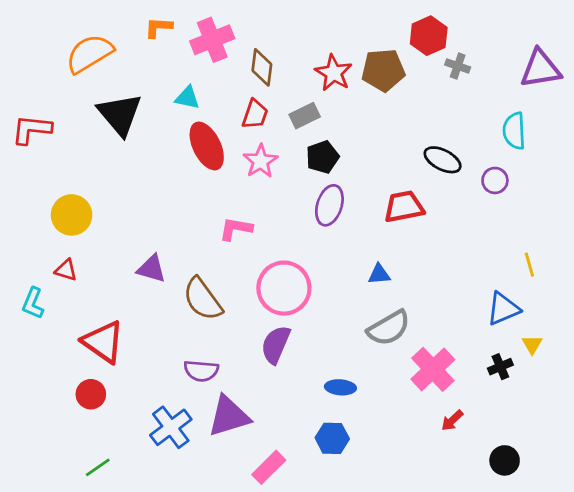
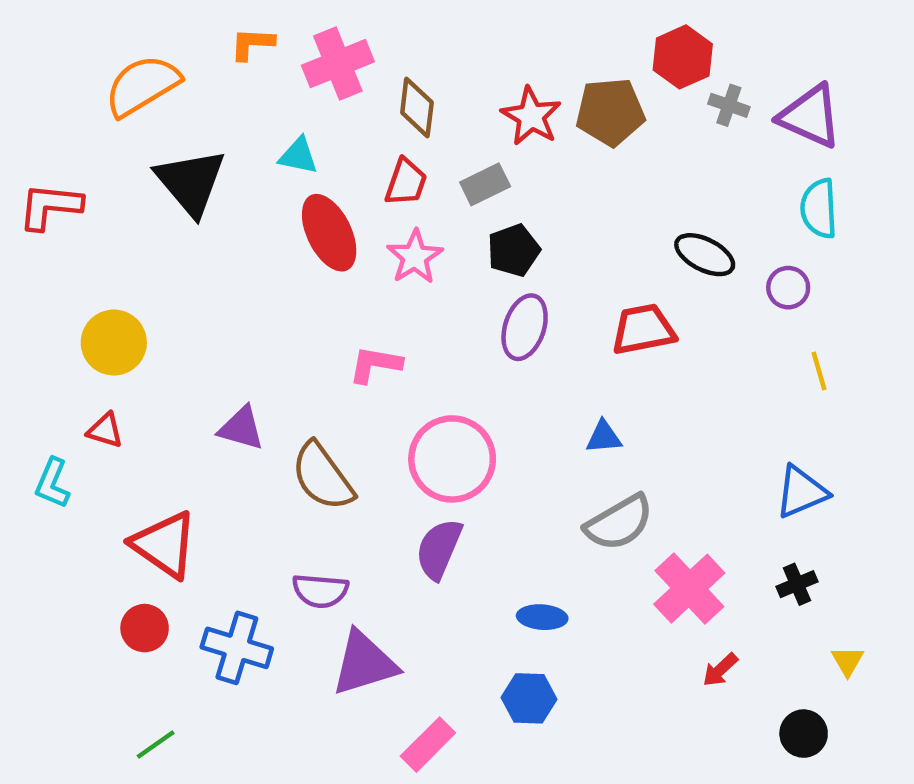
purple triangle: (540, 69) -> (810, 116), moved, turned 33
yellow line: (529, 265) -> (819, 371), moved
yellow triangle: (532, 345) -> (848, 661), moved
blue cross: (171, 427) -> (237, 648), moved, turned -36

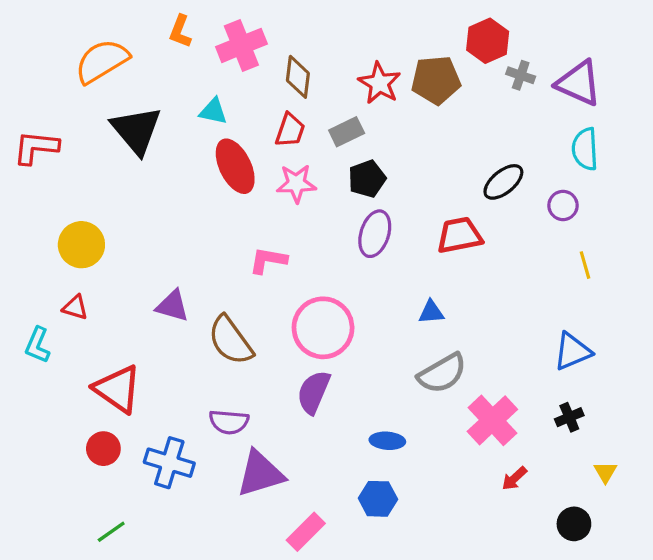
orange L-shape: (252, 44) -> (180, 31), turned -72
black ellipse: (705, 255) -> (503, 182), turned -66
pink star: (415, 257) -> (296, 183), turned 30

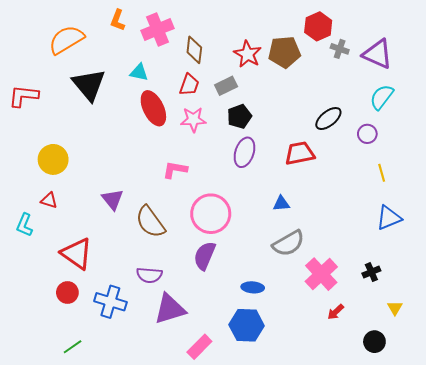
cyan semicircle: (585, 149) -> (382, 97), turned 40
purple triangle: (172, 306) -> (112, 199), turned 35
blue triangle: (572, 351) -> (389, 218), moved
blue hexagon: (378, 499) -> (247, 325), size x1.4

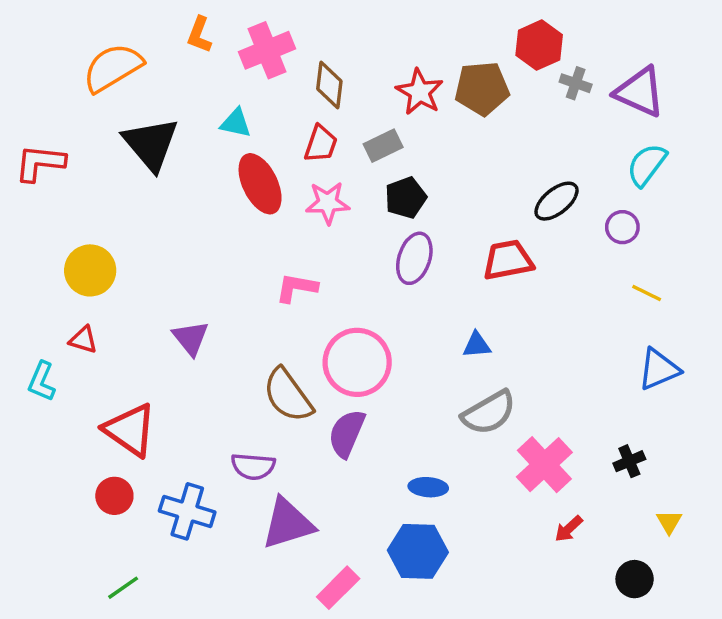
yellow line: (382, 173) -> (647, 293), turned -48
brown semicircle: (150, 222) -> (288, 395), moved

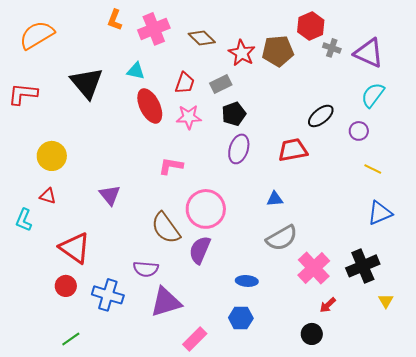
orange semicircle: (113, 68) -> (37, 35), moved
brown diamond: (329, 85) -> (202, 38), moved, turned -52
black cross: (629, 461) -> (363, 266), size x1.8
blue hexagon: (418, 551) -> (241, 318), size x0.7
black circle: (635, 579) -> (312, 334), moved

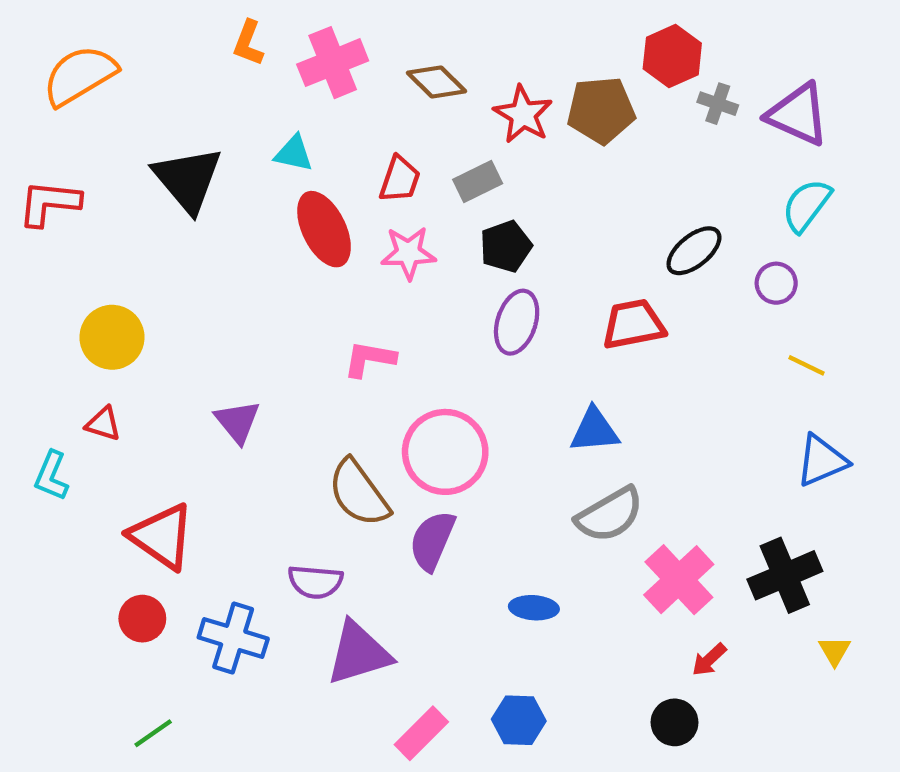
blue triangle: (275, 199) -> (594, 430), size x1.4
blue hexagon: (241, 318) -> (519, 720), moved

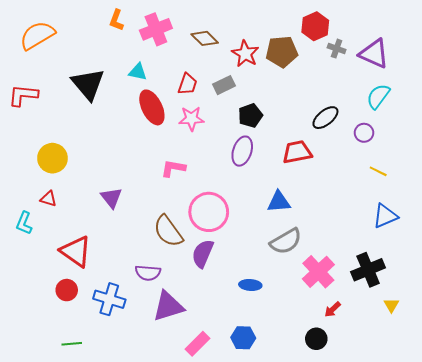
black pentagon: (506, 246) -> (250, 116), moved
green line: (153, 733) -> (72, 344), turned 30

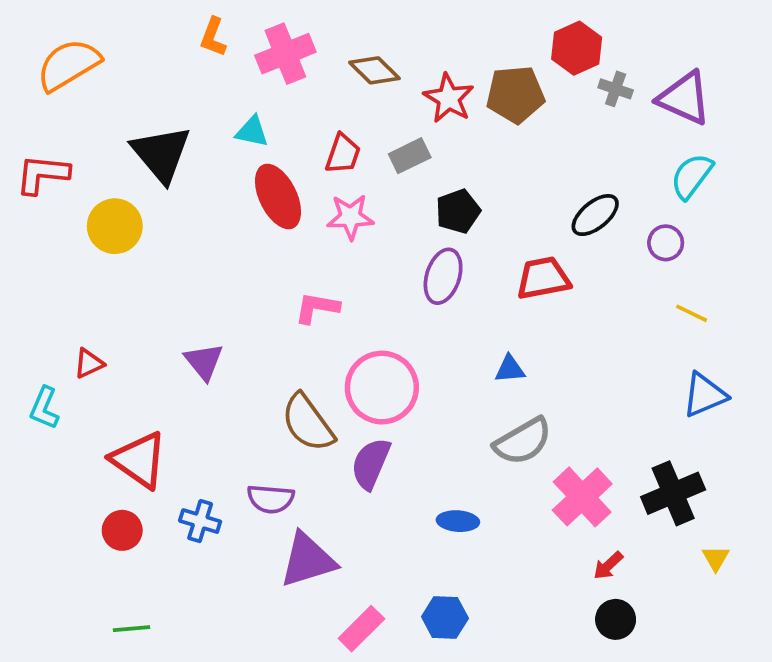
yellow circle: (52, 158) -> (115, 226), moved
red triangle: (48, 199) -> (89, 363), turned -42
blue triangle: (279, 202) -> (510, 369), size x0.7
blue cross: (109, 299) -> (200, 521), moved, size x0.7
black circle: (316, 339) -> (616, 619), moved

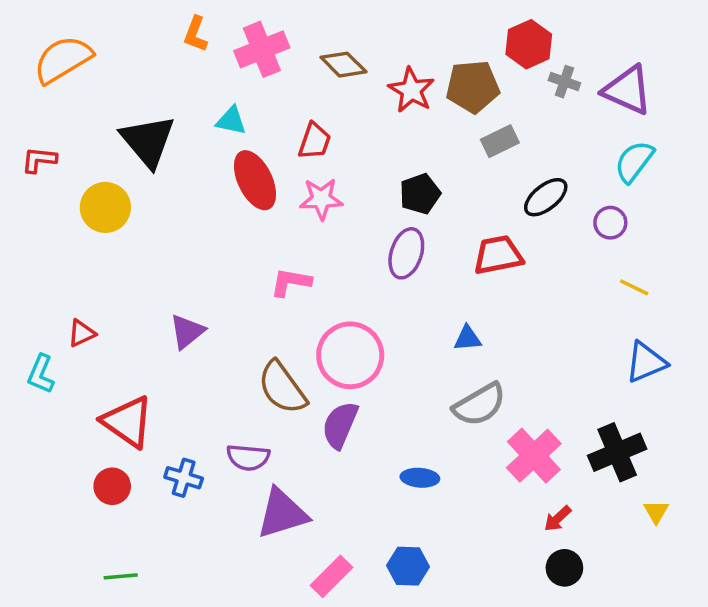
gray rectangle: (410, 156) -> (500, 141), moved
red L-shape: (42, 174) -> (39, 160), size x0.7
purple triangle: (204, 362) -> (187, 332), turned 30

